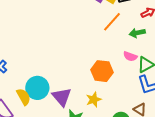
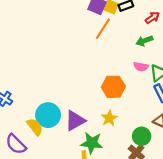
orange line: (112, 22) -> (103, 29), moved
purple triangle: (62, 97) -> (75, 121), turned 50

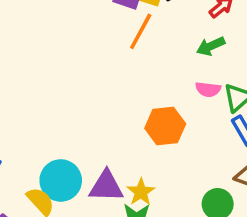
yellow star: (109, 118) -> (141, 192), moved
purple triangle: (75, 121) -> (106, 186), turned 35

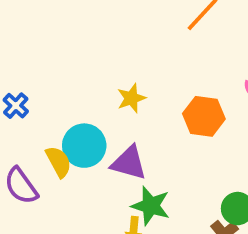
yellow star: (141, 192) -> (131, 98), moved

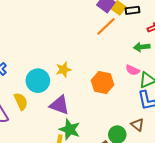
cyan circle: (84, 146) -> (38, 81), moved

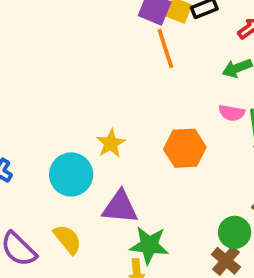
orange line: (106, 26) -> (165, 48), turned -50
yellow semicircle: (21, 101) -> (67, 239), moved

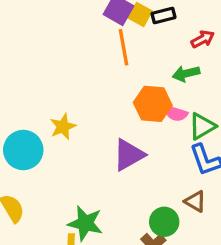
orange hexagon: (185, 148) -> (153, 104), moved
purple triangle: (120, 207) -> (129, 155), moved, turned -42

